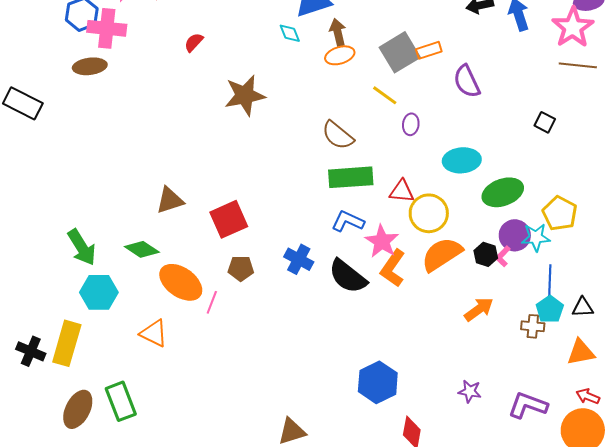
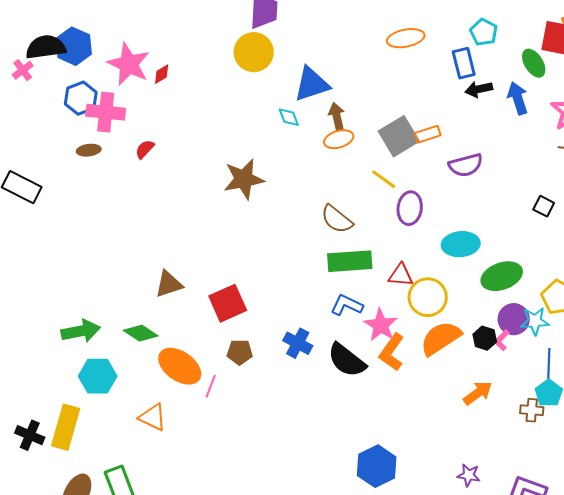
red semicircle: (194, 42) -> (145, 149), moved
brown ellipse: (90, 66) -> (89, 150), size x0.7
purple semicircle: (467, 81) -> (466, 165), turned -80
purple ellipse: (411, 124) -> (410, 208), size x1.5
green arrow: (82, 247) -> (81, 331), turned -69

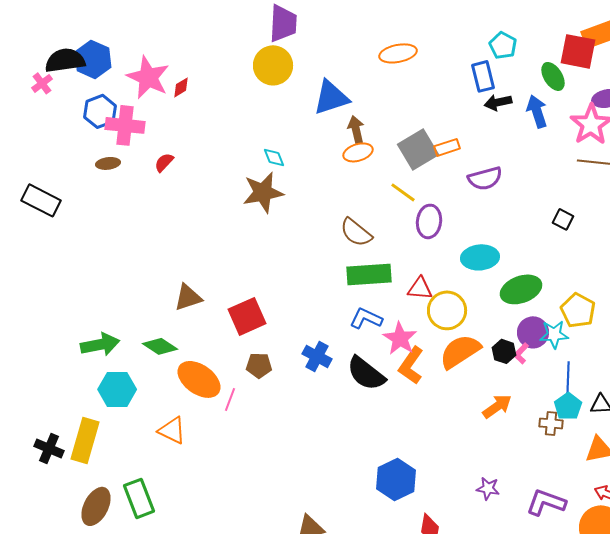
orange ellipse: (406, 38) -> (398, 53), moved
cyan diamond: (289, 117) -> (274, 157), moved

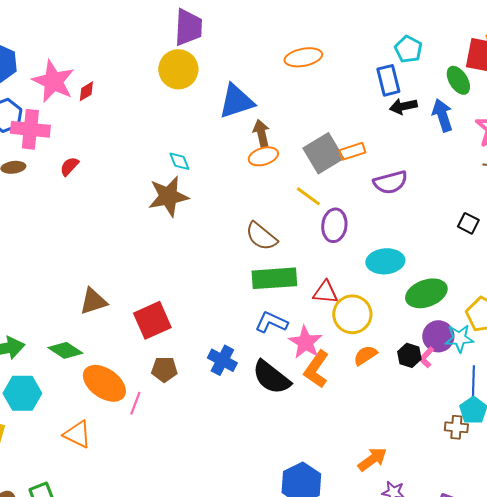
orange semicircle: (460, 351) -> (365, 355), size x0.6
orange arrow: (497, 406) -> (372, 459), moved

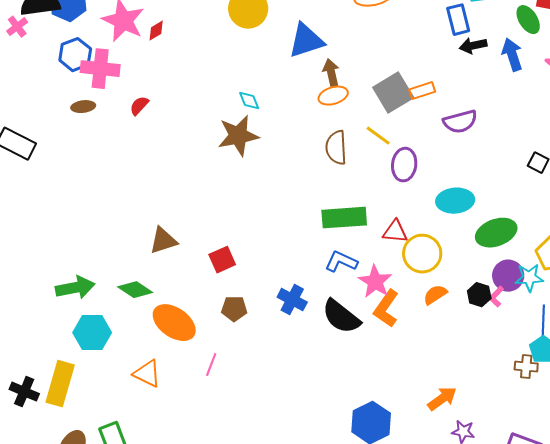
brown semicircle: (261, 236) -> (336, 148), moved, turned 48
red square: (152, 320) -> (222, 260), size x0.7
pink line: (135, 403) -> (211, 365), moved

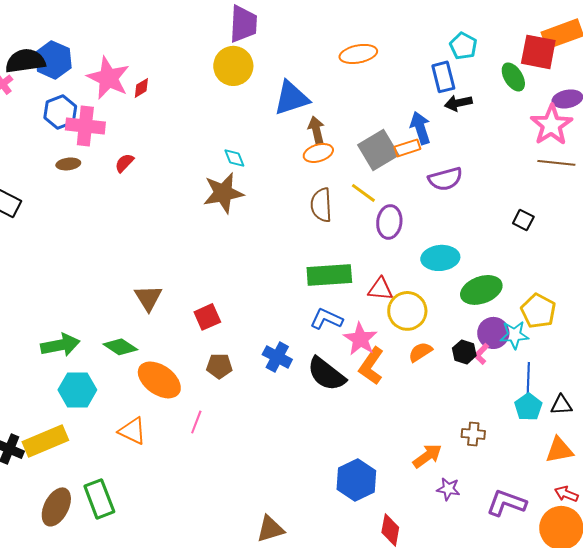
blue arrow: (512, 55) -> (420, 128), moved
brown triangle: (163, 241) -> (148, 298), turned -44
brown cross: (526, 367) -> (473, 434), moved
yellow rectangle: (60, 384) -> (45, 441), turned 51

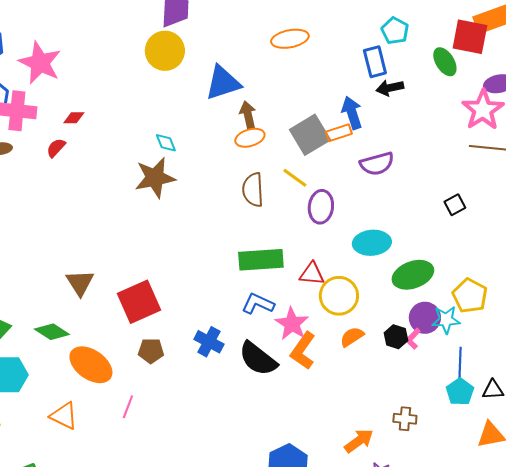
red diamond: (141, 88) -> (74, 118), moved, turned 30
black square: (523, 220) -> (455, 205), turned 35
red square: (207, 317) -> (139, 302), size x1.6

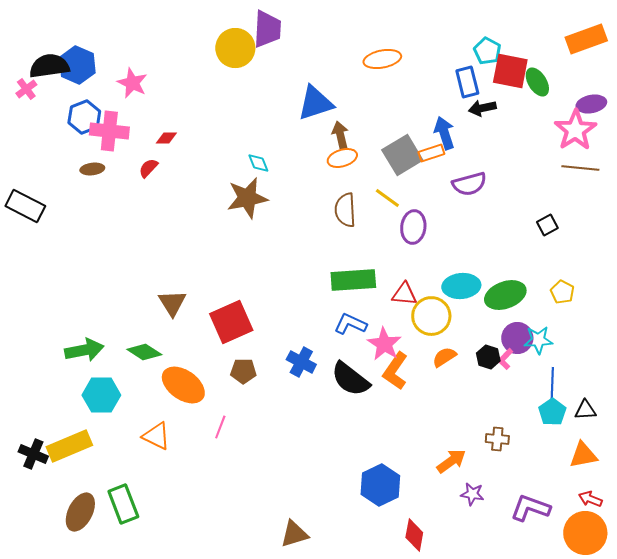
red square: (470, 37) -> (510, 71), moved
yellow circle: (165, 51) -> (235, 48), moved
pink star: (40, 63) -> (132, 83), size x0.7
cyan ellipse: (372, 243) -> (461, 286), moved
yellow pentagon: (470, 296) -> (562, 292), moved, size x0.7

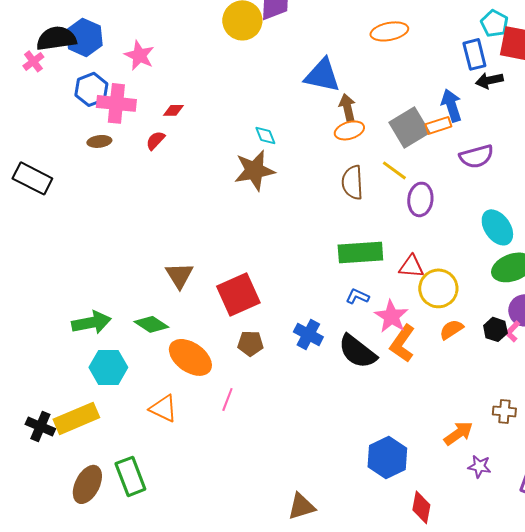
blue triangle: (315, 103) -> (322, 75), turned 30
cyan ellipse: (461, 286) -> (497, 227), moved, turned 60
blue L-shape: (350, 324) -> (357, 296), size x0.7

